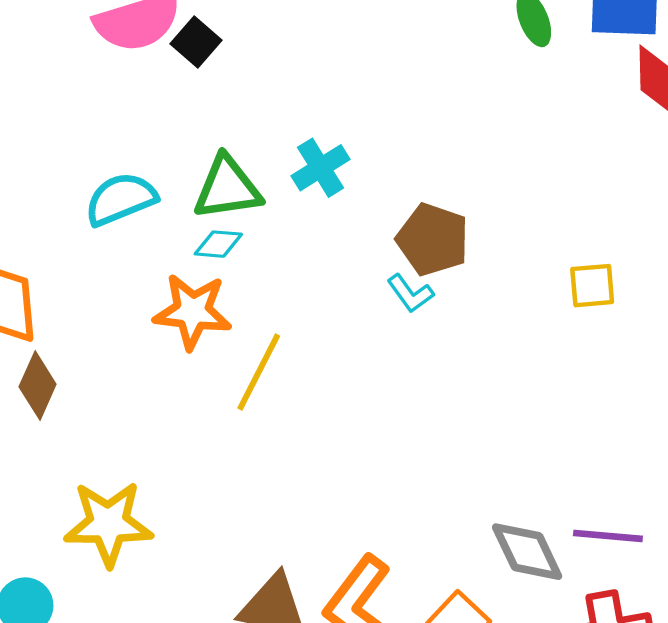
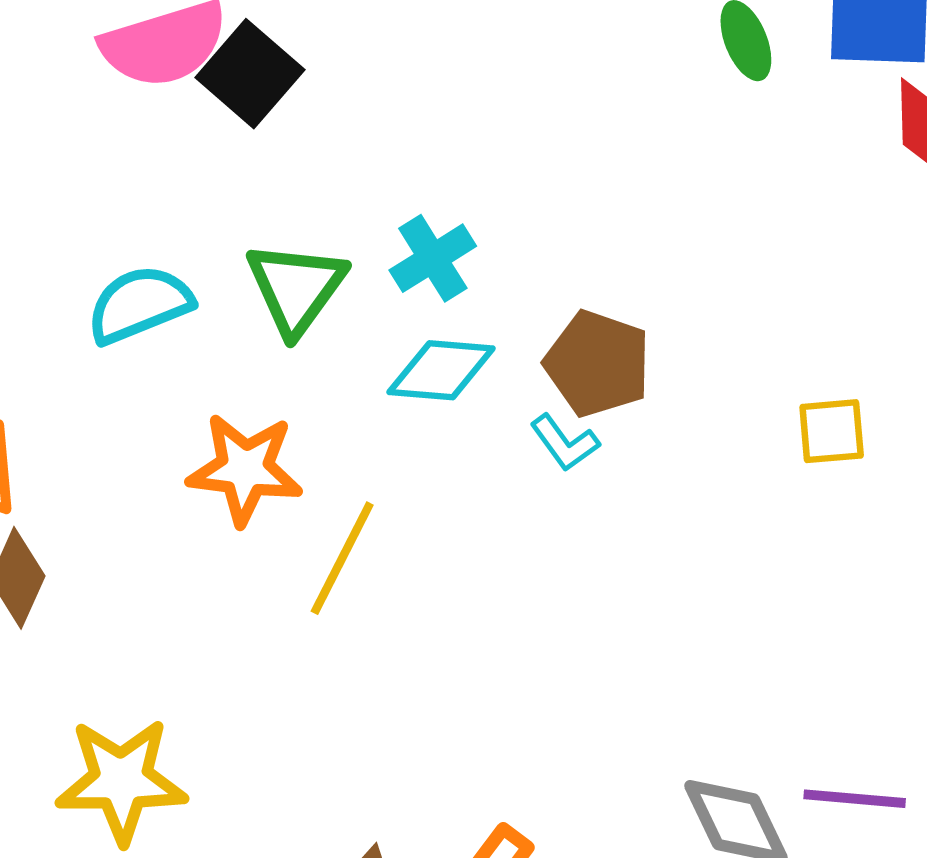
black square: (196, 42) -> (250, 74), size x1.4
green triangle: (227, 188) -> (296, 288), turned -46
cyan diamond: (218, 244) -> (441, 370), moved, size x1.5

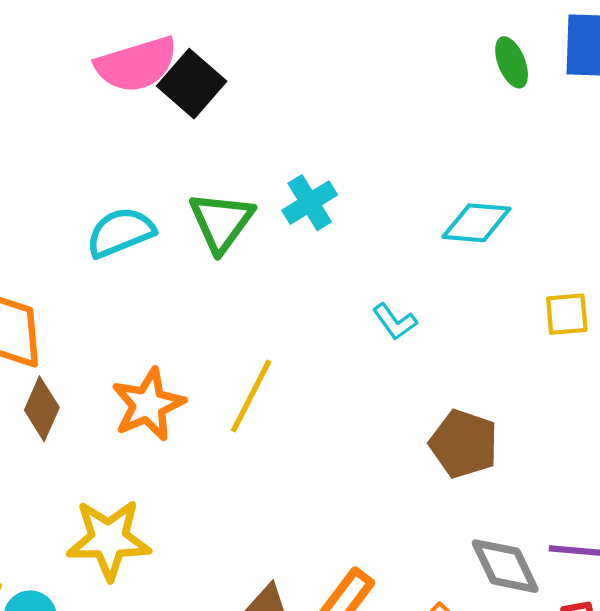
brown pentagon: (598, 364) -> (464, 444), moved
cyan diamond: (441, 370) -> (476, 223), moved
orange star: (245, 469) -> (148, 405), moved, turned -30

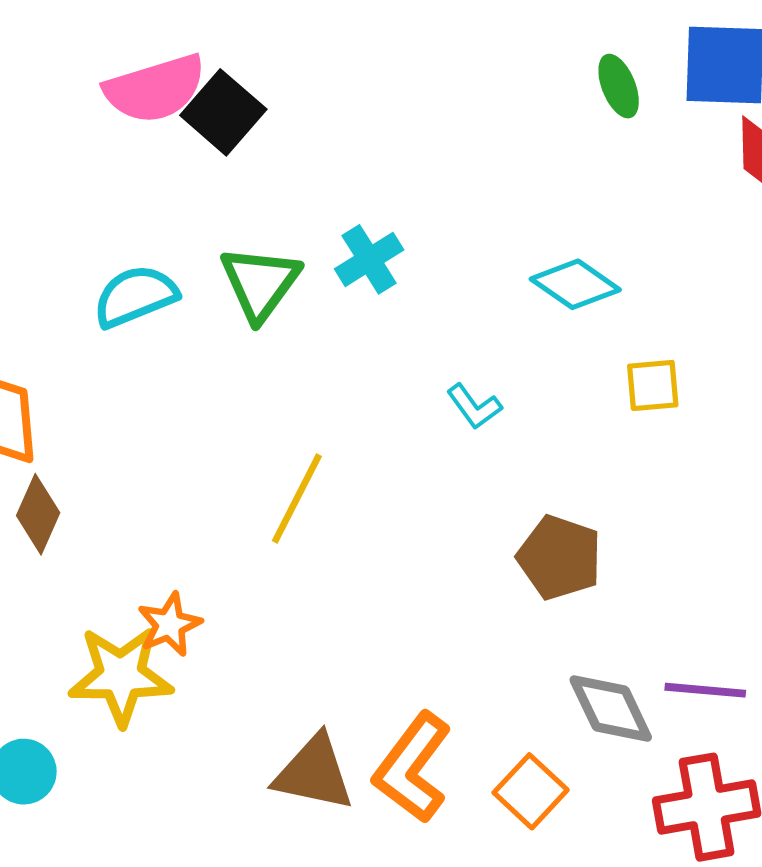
cyan diamond: (476, 223) -> (575, 284), turned 30
yellow square: (567, 314) -> (653, 385), moved
orange star: (148, 405) -> (169, 624), moved, size x0.7

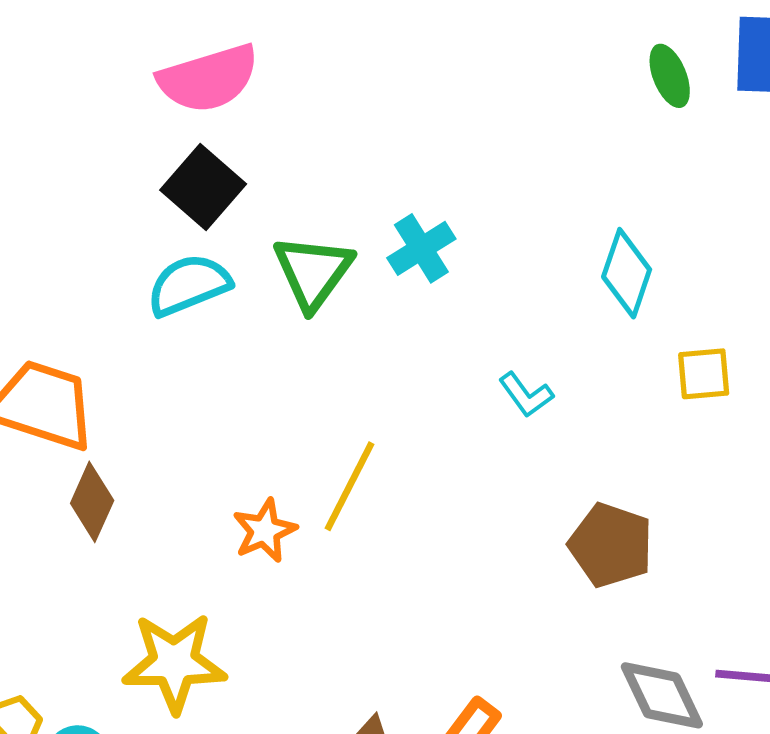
black square: (223, 112) -> (203, 187), moved
cyan diamond: (575, 284) -> (627, 273), turned 74
orange star: (169, 624) -> (265, 531), moved

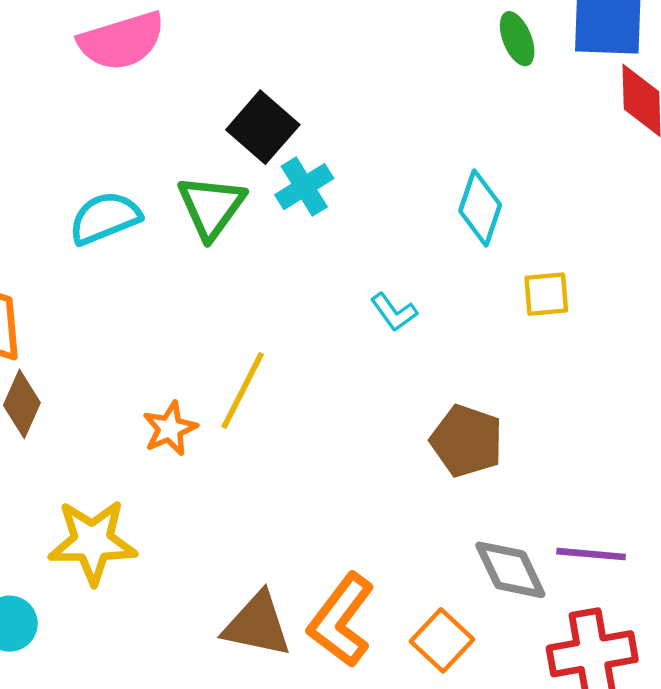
black square: (203, 187) -> (263, 127), moved

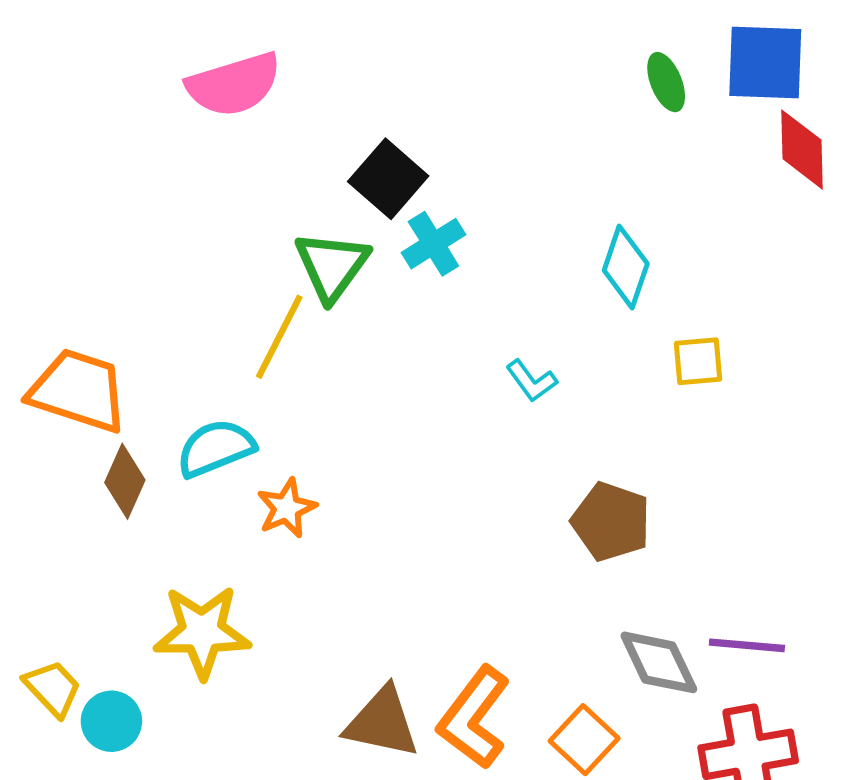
cyan semicircle: (105, 218) -> (216, 448), moved
yellow line: (243, 391) -> (279, 337), moved

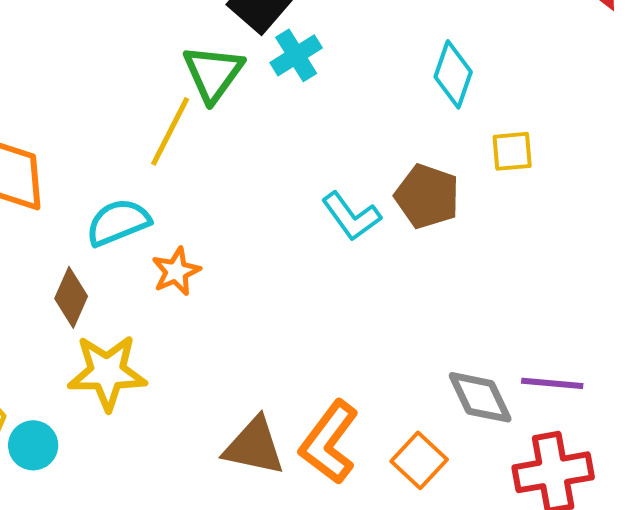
cyan L-shape: (531, 381) -> (351, 216), moved, size x1.4
brown diamond: (125, 481) -> (71, 297), moved
brown pentagon: (611, 522) -> (427, 196), moved

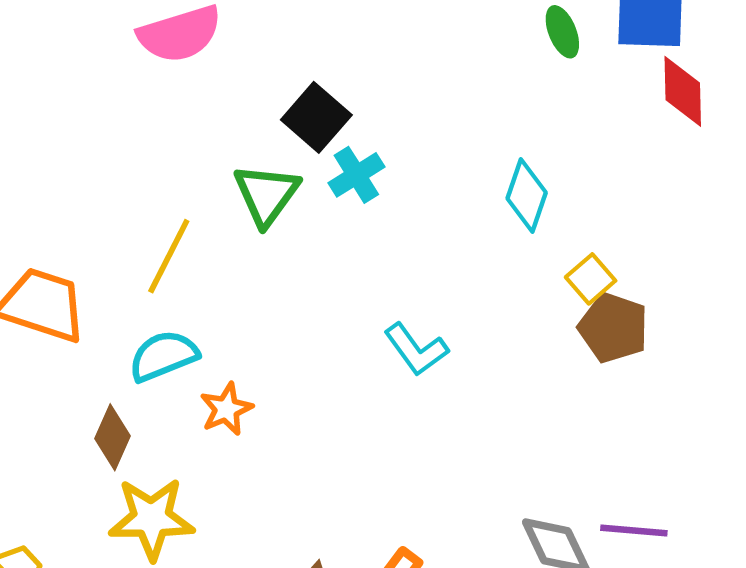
yellow line: (170, 131) -> (169, 256), moved
yellow square: (512, 151) -> (591, 279), turned -36
brown pentagon: (427, 196) -> (613, 328), moved

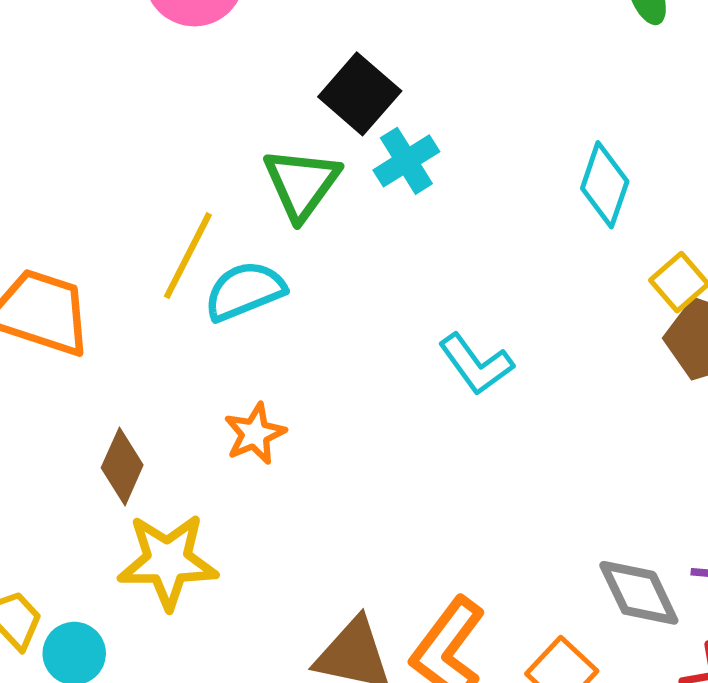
cyan semicircle: (163, 356) -> (245, 291), moved

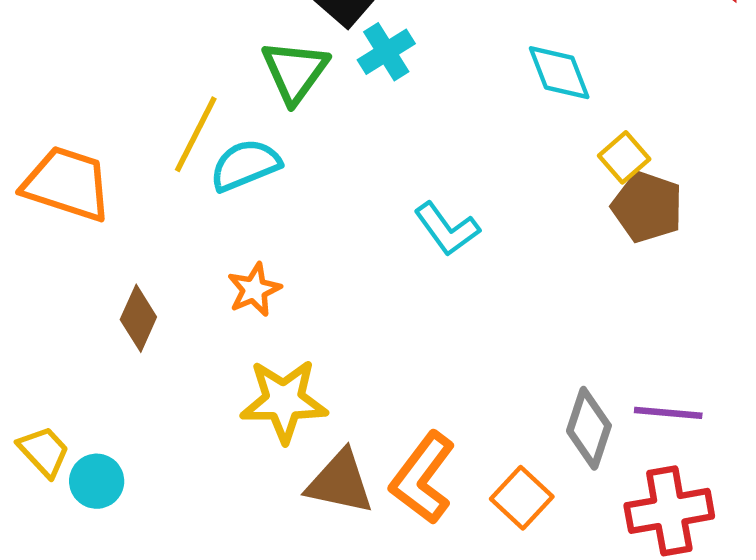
cyan diamond: (605, 185) -> (559, 73), turned -40
yellow star: (168, 561) -> (284, 401), moved
gray diamond: (639, 593) -> (589, 428), turned 44

